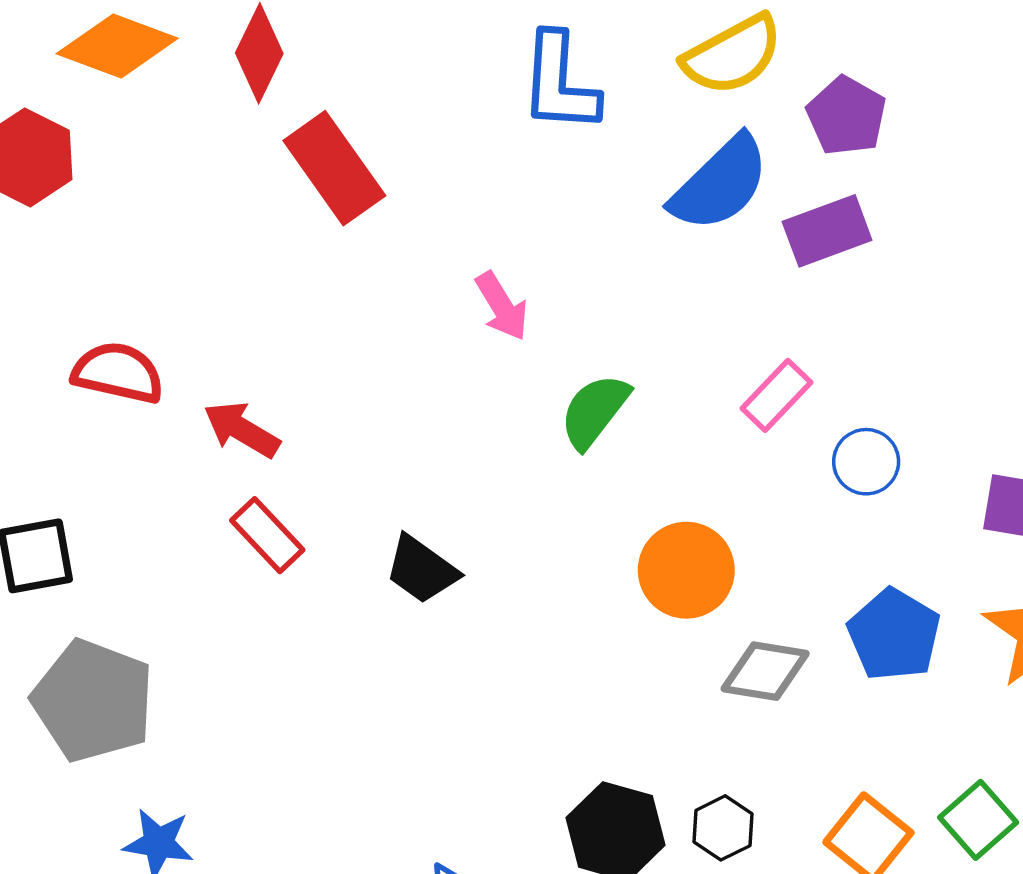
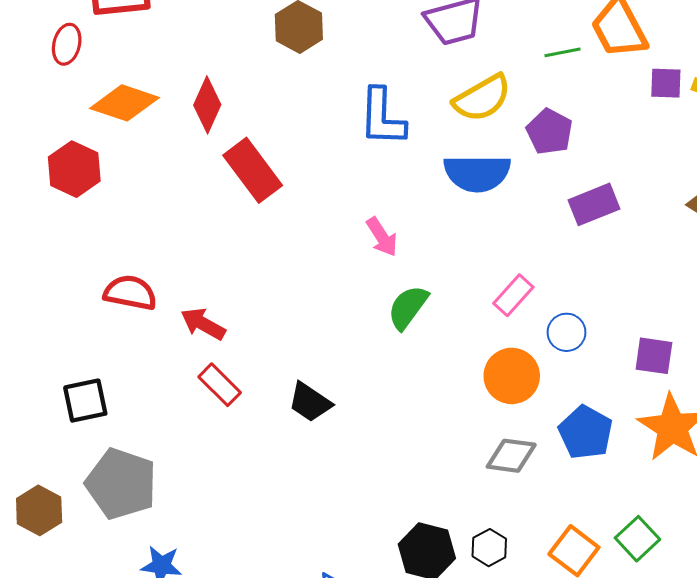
blue semicircle: (720, 184) -> (477, 173), turned 46
purple rectangle: (827, 231) -> (594, 204), moved
pink arrow: (502, 306) -> (382, 237), moved
orange circle: (686, 570) -> (512, 376), moved

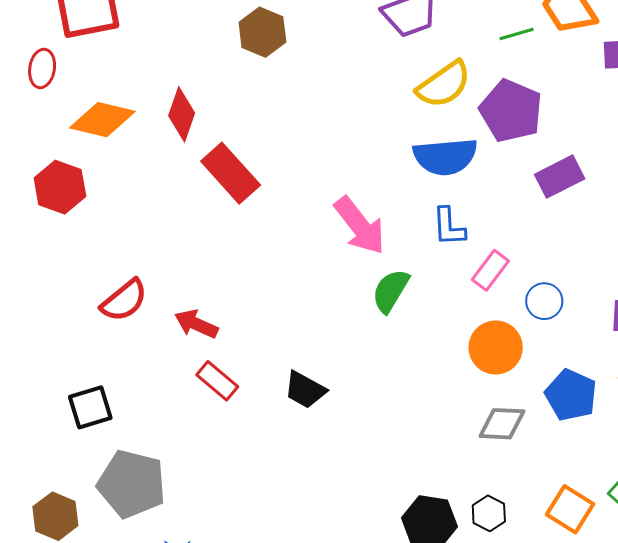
blue L-shape: (382, 117) -> (449, 227), moved, size x0.7
purple pentagon: (549, 132) -> (511, 111), size x1.4
pink arrow: (382, 237) -> (360, 226), size x1.6
red semicircle: (130, 293) -> (124, 300), turned 135

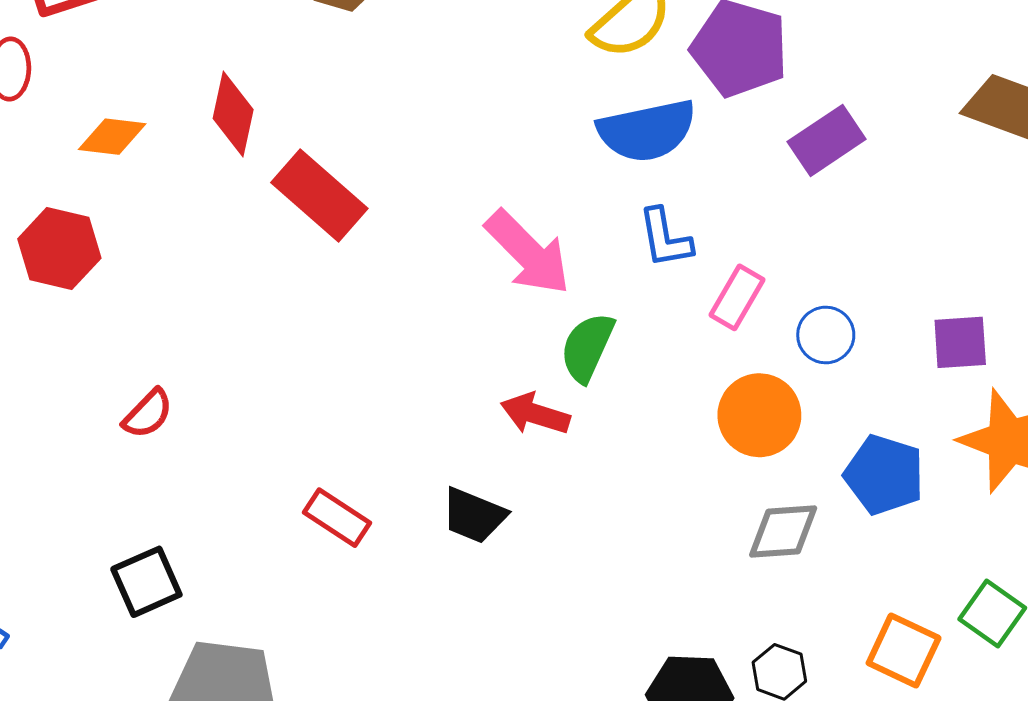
orange diamond: (102, 120) -> (112, 137), size x0.7
red semicircle: (124, 300) -> (148, 414), moved, size x0.7
red arrow: (196, 324) -> (535, 414), moved

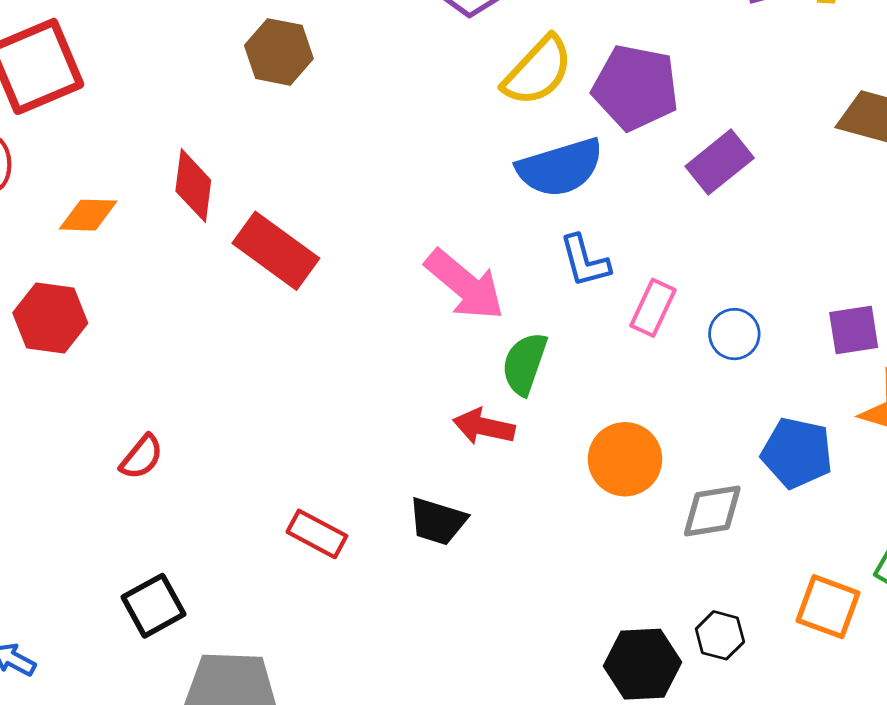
orange circle: (759, 415) -> (625, 459), moved

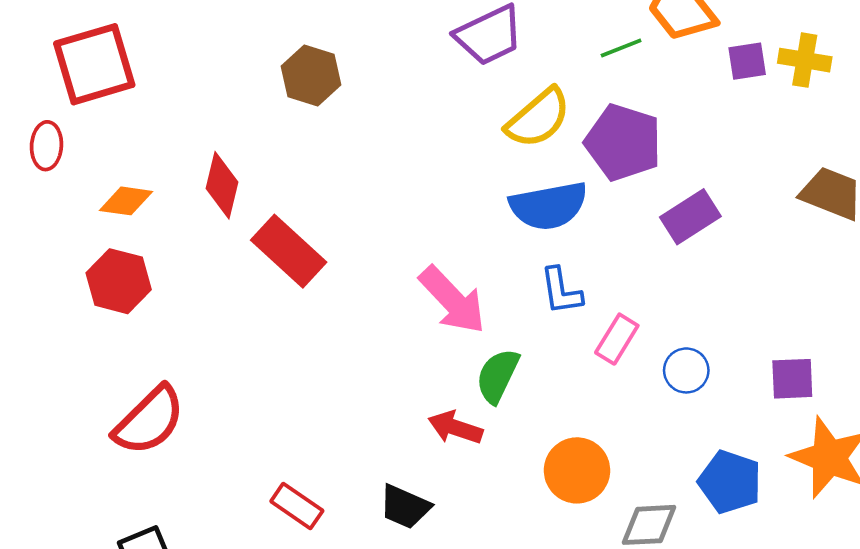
red hexagon: (50, 318) -> (119, 281), moved
red semicircle: (142, 457) -> (149, 420), size x1.8

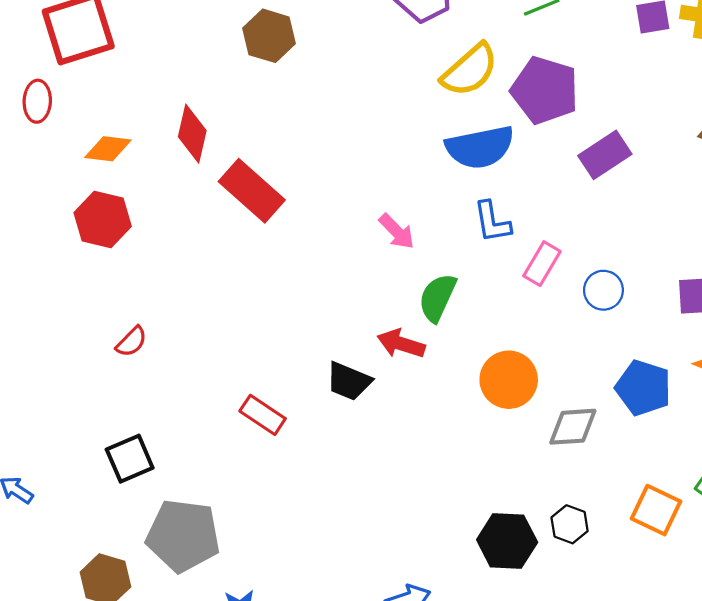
pink arrow: (452, 300) -> (397, 231), size x0.6
red semicircle: (149, 420) -> (131, 342), size x0.5
black trapezoid: (405, 507) -> (349, 381), moved

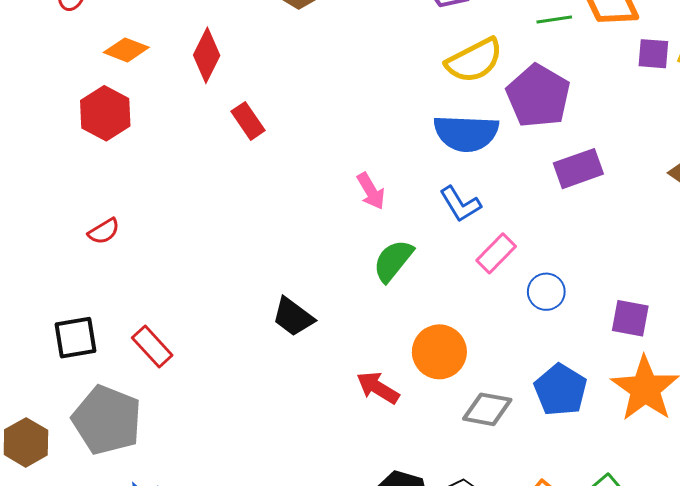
red rectangle: (252, 191) -> (248, 121), size x0.6
blue L-shape: (492, 222) -> (460, 204), turned -36
red arrow: (401, 344) -> (378, 388), moved
red rectangle: (263, 415) -> (152, 346), moved

